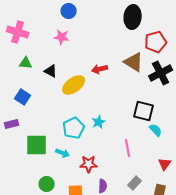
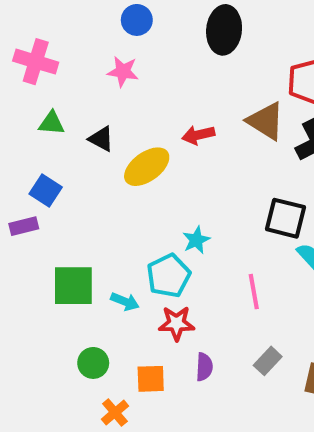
black ellipse: (133, 17) -> (224, 30), moved
purple rectangle: (12, 124) -> (24, 226), moved
cyan pentagon: (74, 128) -> (169, 276), moved

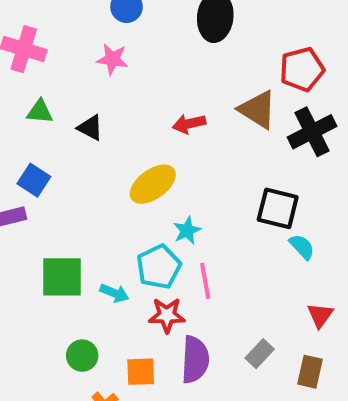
yellow ellipse: (147, 167) -> (153, 184), moved
pink line: (254, 292) -> (205, 281), moved
purple semicircle: (204, 367) -> (195, 360), size x1.6

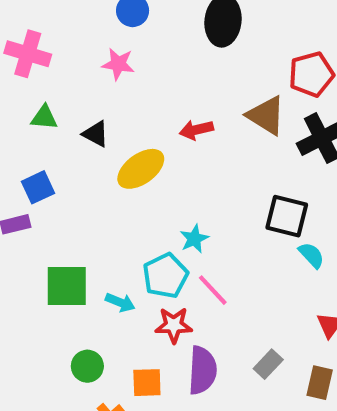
blue square: (34, 180) -> (38, 187), turned 32
yellow ellipse: (153, 184) -> (141, 169), moved
pink line: (205, 281) -> (213, 290), turned -33

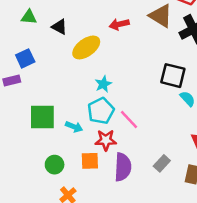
cyan star: (194, 239) -> (103, 84), moved
orange square: (147, 383) -> (90, 161), moved

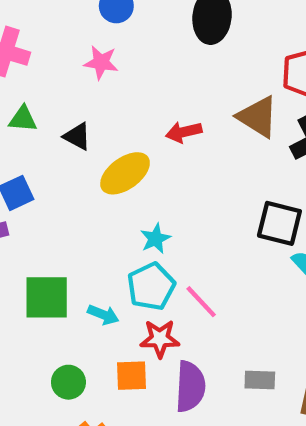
gray rectangle: (162, 163) -> (260, 380), turned 49

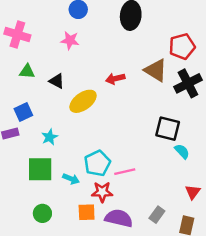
cyan star: (155, 239) -> (50, 137), moved
pink line: (201, 302) -> (125, 172), turned -60
gray rectangle: (260, 380) -> (157, 215), turned -56
green circle: (68, 382) -> (42, 213), moved
purple semicircle: (190, 387) -> (119, 218), turned -80

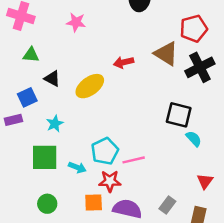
black triangle: (57, 81) -> (52, 79), moved

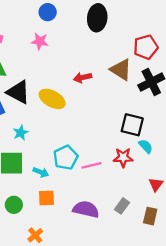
black triangle: (52, 79) -> (18, 92), size x1.6
yellow ellipse: (90, 86) -> (52, 99), turned 65
red star: (110, 181) -> (123, 157), moved
orange square: (94, 202) -> (47, 198), moved

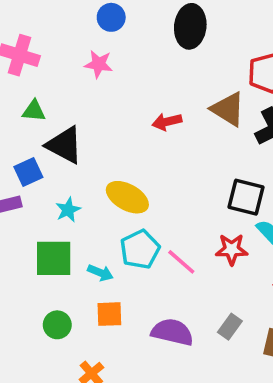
yellow ellipse: (52, 99) -> (127, 197), moved
pink line: (92, 165) -> (181, 262), turned 54

